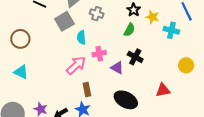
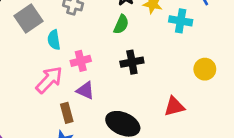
black cross: (135, 57) -> (132, 62), turned -35
purple triangle: (117, 68) -> (85, 90), moved

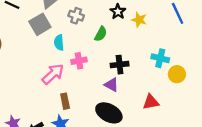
cyan cross: (181, 21) -> (160, 58), moved
green semicircle: (121, 24) -> (101, 34), moved
purple triangle: (85, 90) -> (111, 85), moved

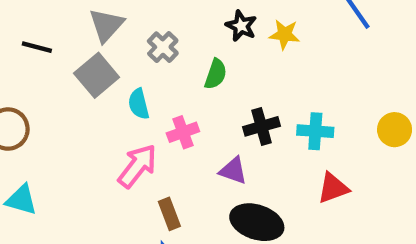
gray cross: (76, 16) -> (163, 47), turned 35
cyan cross: (160, 58) -> (315, 131), moved
yellow circle: (177, 74) -> (395, 130), moved
purple triangle: (111, 85) -> (233, 171), moved

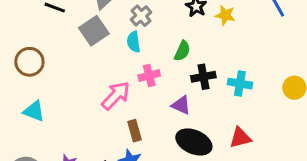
green semicircle: (216, 74) -> (182, 51), moved
cyan semicircle: (139, 104) -> (134, 42), moved
red triangle: (333, 188) -> (240, 138), moved

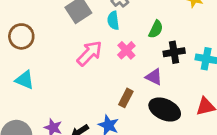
pink cross: (149, 76) -> (126, 50), turned -30
pink arrow: (116, 96) -> (89, 53), moved
brown rectangle: (135, 131) -> (126, 98), moved, turned 42

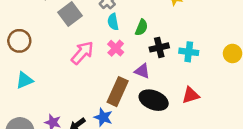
cyan semicircle: (113, 21) -> (113, 22), moved
cyan triangle: (25, 80) -> (24, 80), turned -42
brown rectangle: (126, 98) -> (118, 92), size x1.6

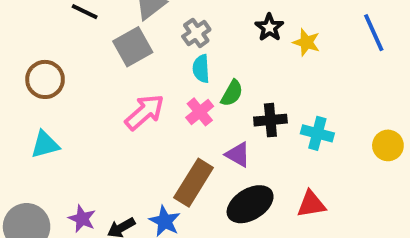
green semicircle: (142, 27) -> (232, 93), moved
black ellipse: (154, 100) -> (250, 204), turned -60

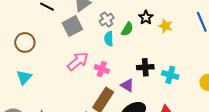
green semicircle: (232, 93) -> (127, 29), moved
pink cross: (200, 112) -> (102, 69), moved, turned -32
cyan triangle: (45, 145) -> (24, 77), turned -35

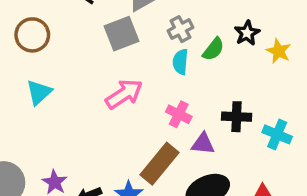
brown circle: (25, 42) -> (32, 35), moved
pink cross: (102, 69) -> (179, 114), moved
cyan triangle: (24, 77) -> (39, 92), moved
purple triangle: (127, 85) -> (203, 144), turned -32

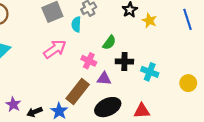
green semicircle: (213, 49) -> (109, 43), moved
cyan semicircle: (180, 62) -> (76, 24), moved

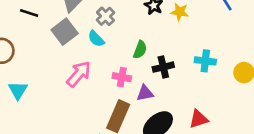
cyan semicircle: (76, 24) -> (96, 39), turned -32
cyan cross: (150, 72) -> (205, 61), moved

